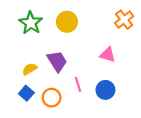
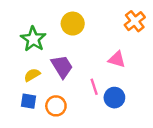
green star: (31, 23) -> (33, 39), moved
pink line: (78, 84) -> (94, 87), moved
blue square: (26, 93) -> (28, 101), turned -32

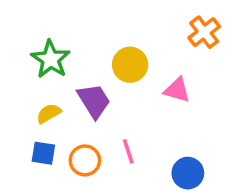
yellow circle: (73, 24) -> (130, 65), moved
pink line: (94, 87) -> (128, 151), moved
blue circle: (114, 98) -> (188, 173), moved

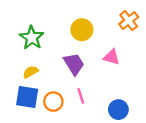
yellow circle: (130, 65) -> (82, 30), moved
purple trapezoid: (94, 101) -> (74, 64), moved
blue square: (43, 153) -> (27, 97), size x1.5

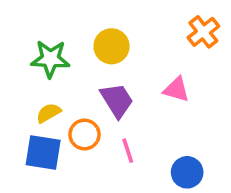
yellow circle: (82, 30) -> (112, 46), moved
green star: (32, 38) -> (50, 59), turned -30
orange circle: (53, 102) -> (85, 135), moved

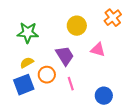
yellow circle: (112, 46) -> (77, 26), moved
blue square: (43, 153) -> (24, 85), turned -30

